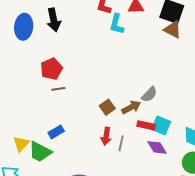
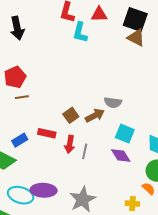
gray semicircle: (149, 94) -> (113, 102), turned 54
red rectangle: (146, 125) -> (47, 133), moved

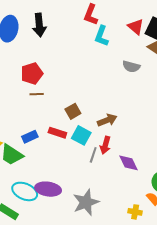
red triangle: (99, 14) -> (136, 27), moved, turned 36
gray semicircle: (113, 102) -> (131, 67), moved
brown square: (71, 115) -> (73, 111), moved
cyan square: (125, 134) -> (81, 135), moved
red arrow: (70, 144) -> (105, 145), moved

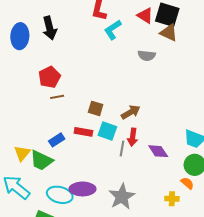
cyan L-shape: (101, 36) -> (113, 30), turned 45
brown square: (73, 111) -> (96, 108), turned -35

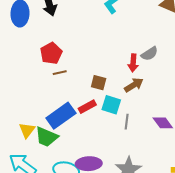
gray semicircle: (147, 56) -> (149, 54), moved, turned -36
red rectangle: (83, 132) -> (87, 107), turned -36
red arrow: (133, 137) -> (133, 63), moved
blue rectangle: (57, 140) -> (61, 116), size x1.8

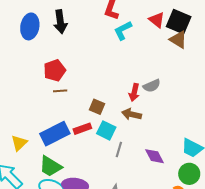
brown arrow: (134, 85) -> (132, 114), turned -144
green trapezoid: (47, 137) -> (50, 166), moved

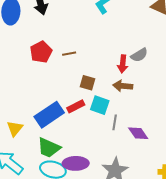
brown line: (60, 91) -> (69, 54), moved
purple diamond: (154, 156) -> (138, 133), moved

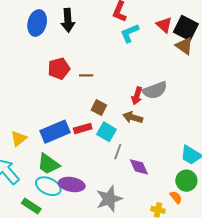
gray semicircle: (139, 55) -> (155, 90), size x1.4

